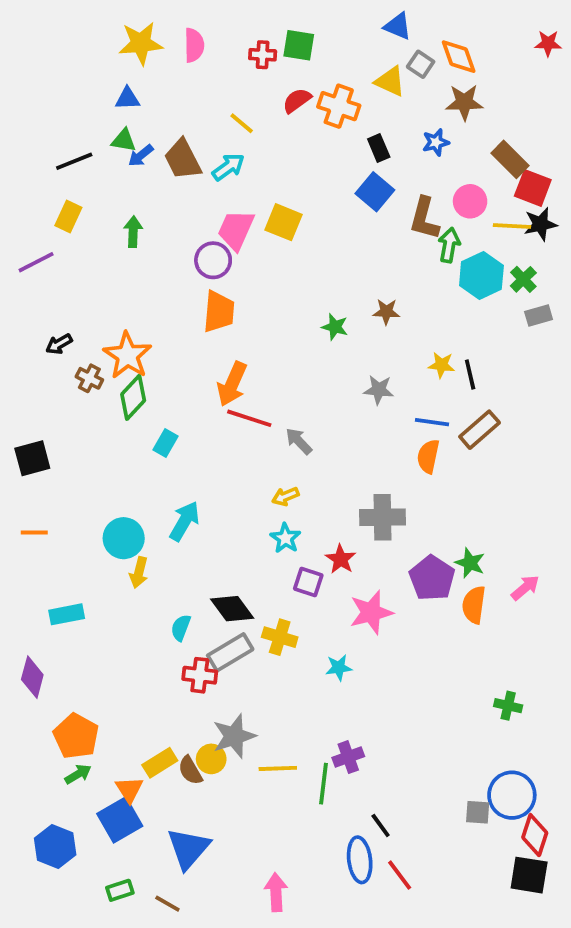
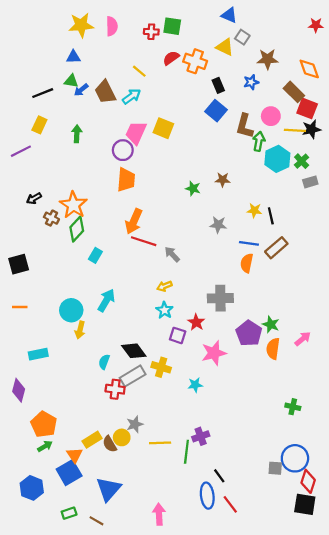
orange diamond: (459, 57) -> (309, 69), moved
gray star: (234, 736) -> (135, 424), size x0.7

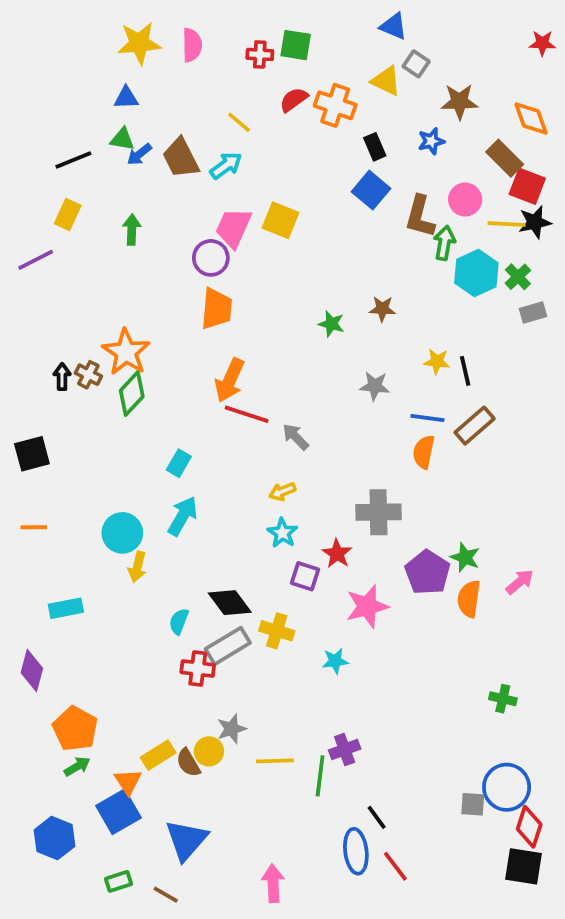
black arrow: (34, 198) -> (62, 377), moved, turned 120
cyan rectangle: (95, 255) -> (179, 463), moved

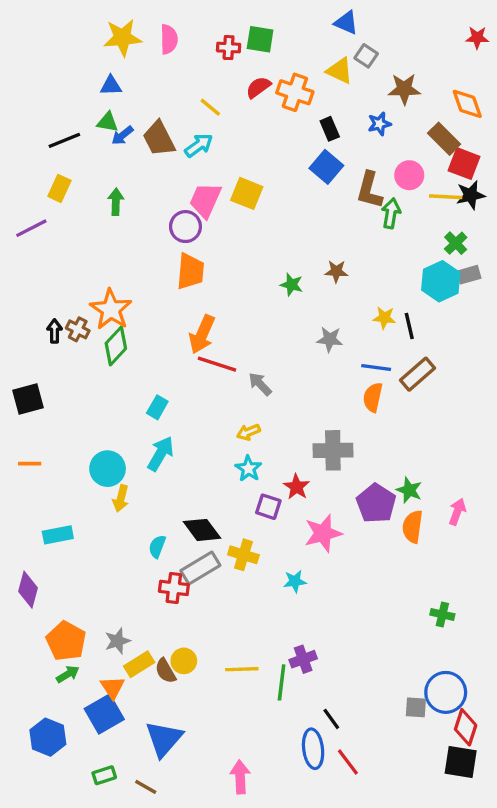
cyan hexagon: (476, 273) -> (441, 281), moved
pink arrow: (520, 582) -> (457, 512), turned -30
gray star: (232, 729) -> (117, 641), moved

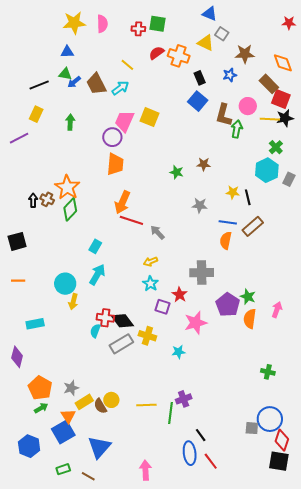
gray rectangle: (469, 275) -> (289, 179), moved, turned -48
red cross: (174, 588) -> (105, 318), moved

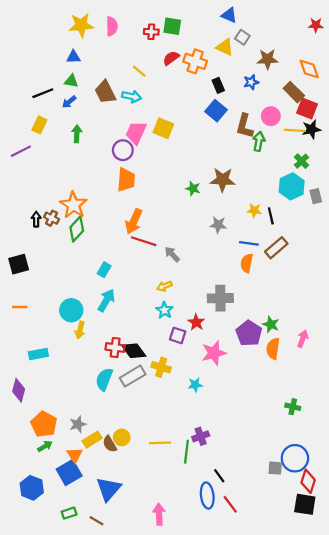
blue arrow: (74, 82) -> (69, 102), moved
cyan arrow: (120, 88) -> (132, 96), turned 48
brown star: (204, 164) -> (223, 180), size x1.6
gray rectangle: (289, 179) -> (316, 196), turned -40
cyan semicircle: (95, 331) -> (104, 379), moved, size x1.5

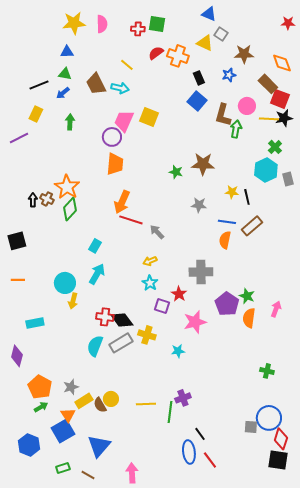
pink arrow: (159, 514) -> (132, 473), moved

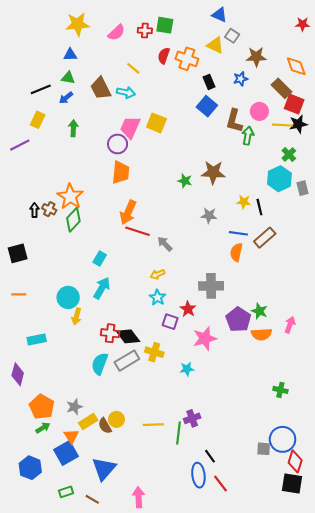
pink semicircle: (102, 24) -> (116, 33), moved, turned 48
red semicircle: (156, 53) -> (164, 56), turned -35
orange semicircle: (249, 318) -> (262, 334), turned -102

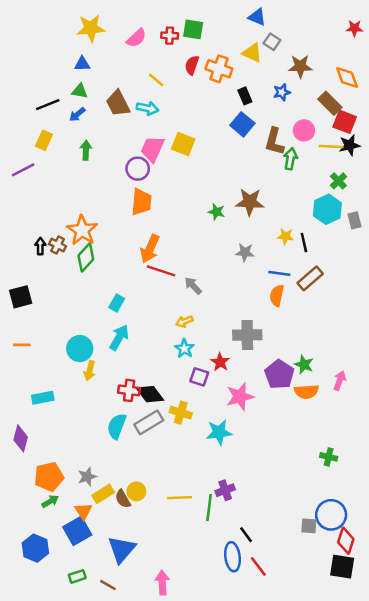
cyan star: (187, 369) -> (219, 432), size x1.5
orange pentagon: (42, 407) -> (49, 477), turned 30

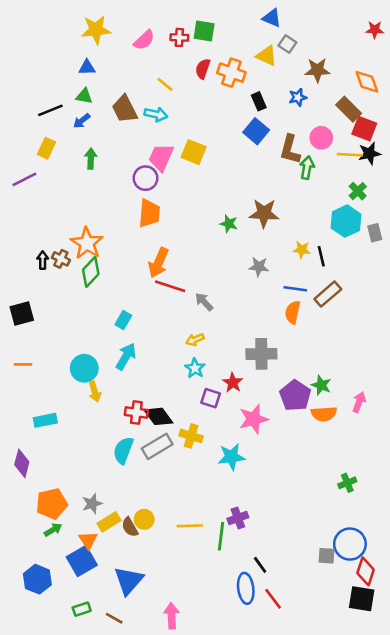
yellow arrow: (90, 371) -> (95, 392), turned -30
green cross: (329, 457) -> (347, 483), turned -35

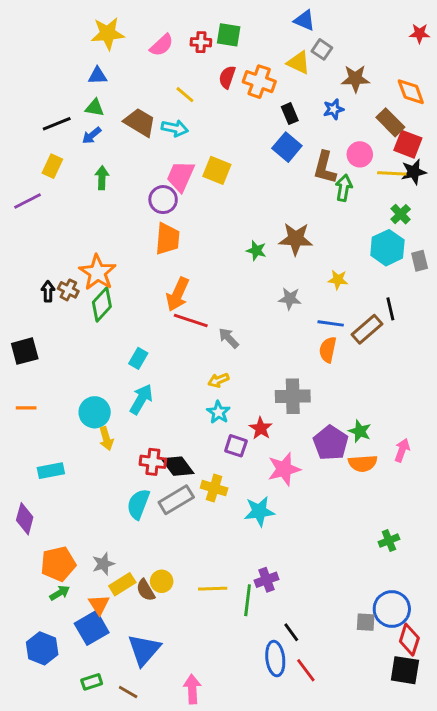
brown trapezoid: (125, 109) -> (140, 122), turned 148
black line: (321, 256) -> (390, 309), moved

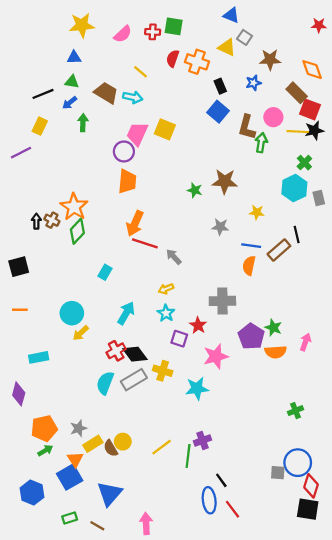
green arrow: (102, 178) -> (83, 123), moved
cyan arrow: (141, 399) -> (126, 313), moved
yellow arrow: (106, 439) -> (81, 333), turned 63
red cross: (153, 462) -> (116, 351), turned -36
yellow line: (213, 589) -> (162, 447), turned -35

